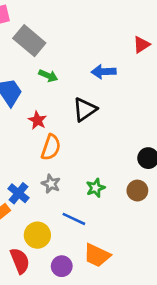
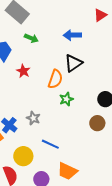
black triangle: (85, 109) -> (73, 63), moved
orange semicircle: (51, 147) -> (55, 79), moved
green star: (95, 188) -> (66, 99), moved

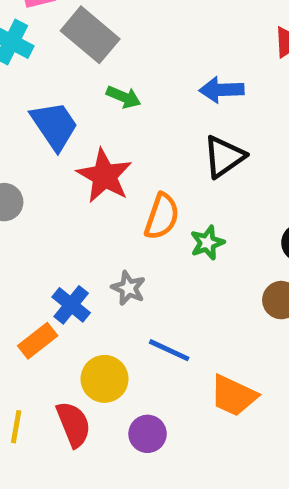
red star: (23, 71) -> (105, 176), size x1.6
orange semicircle: (55, 79) -> (162, 216), moved
orange trapezoid: (67, 171) -> (234, 396), moved

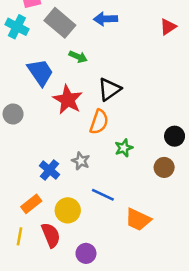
blue arrow: (222, 90) -> (106, 19), moved
black triangle: (224, 157) -> (109, 89), moved
green star: (207, 243) -> (124, 148), moved
orange rectangle: (38, 341) -> (31, 204), moved
purple circle: (148, 434) -> (86, 253), moved

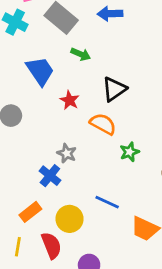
red star: (68, 100) -> (70, 100), size x0.6
orange semicircle: (99, 122) -> (103, 124), turned -80
gray star: (81, 161) -> (67, 153), moved

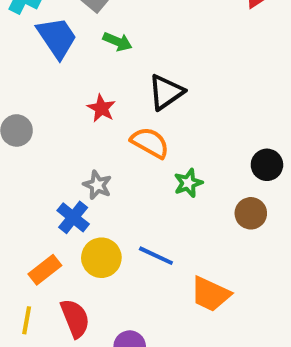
blue trapezoid: (40, 71) -> (57, 38), moved
yellow circle: (70, 219) -> (101, 258), moved

